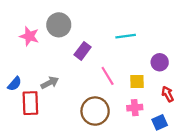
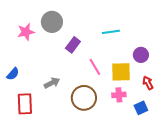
pink star: (29, 36) -> (26, 32), turned -30
yellow square: (137, 82) -> (121, 72), size x1.5
gray arrow: (50, 83) -> (52, 83), moved
red rectangle: (30, 103) -> (25, 104), moved

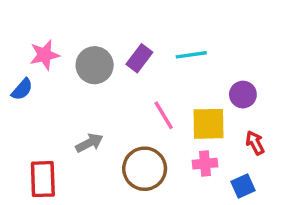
gray circle: (52, 22) -> (95, 65), moved
purple rectangle: (73, 45) -> (139, 58), moved
blue semicircle: (13, 74) -> (22, 89), moved

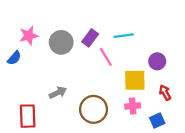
pink line: (164, 115) -> (106, 57), moved

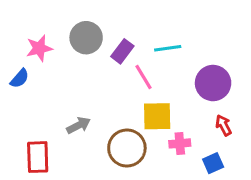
gray circle: (61, 42) -> (86, 38), moved
purple circle: (157, 61) -> (213, 83), size x1.5
yellow square: (135, 80) -> (157, 116), moved

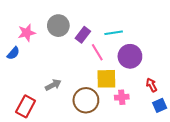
purple circle: (213, 83) -> (130, 56), moved
red rectangle: (38, 157) -> (26, 106), turned 30
blue square: (213, 163) -> (160, 105), moved

